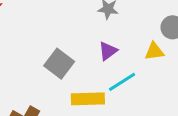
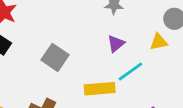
gray square: (59, 64) -> (55, 57), moved

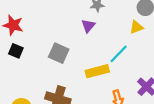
purple triangle: (116, 44) -> (88, 26), moved

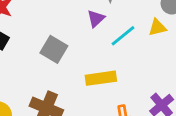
cyan line: (119, 54) -> (123, 36), moved

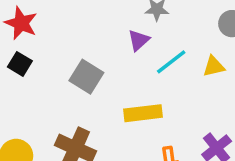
yellow triangle: (157, 27) -> (214, 66), moved

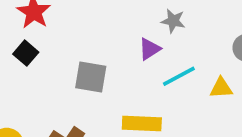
gray square: (86, 77) -> (91, 77), turned -32

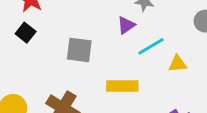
yellow triangle: (221, 88) -> (178, 64), moved

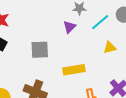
cyan line: (151, 46) -> (100, 22), moved

